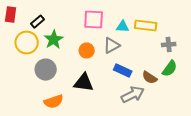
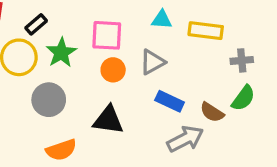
pink square: (94, 20) -> (107, 35), moved
cyan triangle: (123, 27) -> (162, 20), moved

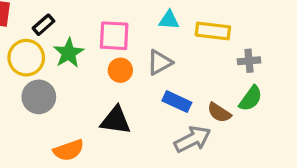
gray circle: (49, 100) -> (39, 97), moved

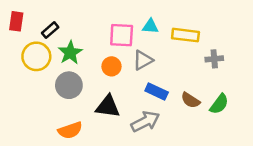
pink square: (114, 36) -> (122, 35), moved
gray circle: (39, 97) -> (69, 85), moved
green semicircle: (251, 98) -> (219, 104), moved
gray arrow: (193, 139) -> (145, 122), moved

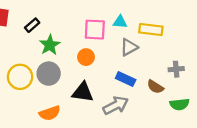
yellow circle: (36, 56) -> (20, 77), moved
gray cross: (214, 59) -> (176, 69), moved
gray triangle: (143, 60) -> (129, 47), moved
green semicircle: (219, 104) -> (179, 104), moved, turned 48

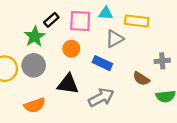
black rectangle: (32, 25) -> (51, 20), moved
blue rectangle: (126, 79) -> (102, 63), moved

